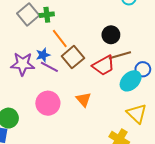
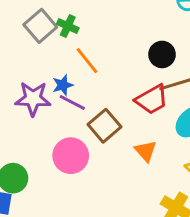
green cross: (47, 15) -> (68, 26), turned 32
brown square: (73, 57) -> (104, 126), moved
orange triangle: (84, 99) -> (146, 151), moved

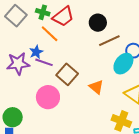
green cross: (68, 26) -> (43, 12), moved
red trapezoid: (152, 100) -> (63, 17), moved

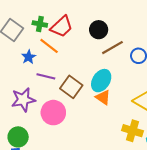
blue star: (36, 52) -> (29, 57), moved
purple star: (18, 64) -> (23, 100), moved
cyan ellipse: (123, 64) -> (101, 81), moved

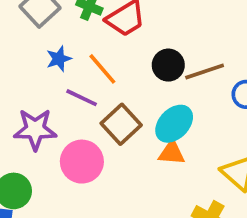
black circle: (99, 30) -> (168, 65), moved
orange line: (49, 46) -> (102, 69), moved
orange triangle: (103, 97) -> (172, 153), turned -42

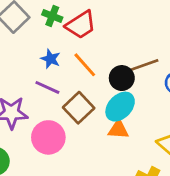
blue star: (59, 59) -> (50, 59), moved, turned -30
black circle: (168, 65) -> (122, 78), moved
orange line: (102, 69) -> (85, 65), moved

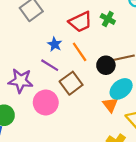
green cross: (52, 16) -> (108, 19), moved
cyan ellipse: (120, 107) -> (121, 89), moved
orange triangle: (118, 129) -> (110, 105), moved, turned 42

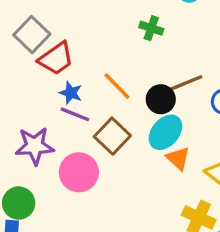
red trapezoid: (80, 22) -> (56, 59), moved
blue star: (55, 44) -> (71, 93), moved
cyan ellipse: (121, 89) -> (165, 132), moved

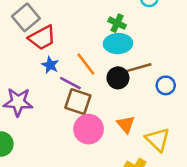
purple line: (75, 114) -> (70, 83), moved
cyan ellipse: (165, 132) -> (118, 44), moved, turned 40
brown square: (112, 136) -> (78, 102), turned -32
pink circle: (79, 172) -> (89, 129), moved

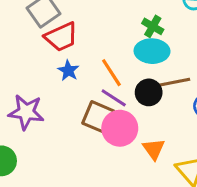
purple line: (70, 83) -> (114, 98), moved
pink circle: (89, 129) -> (120, 128), moved

